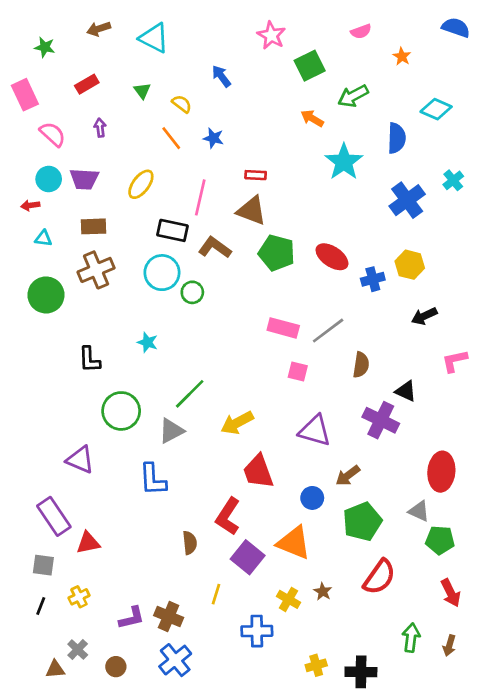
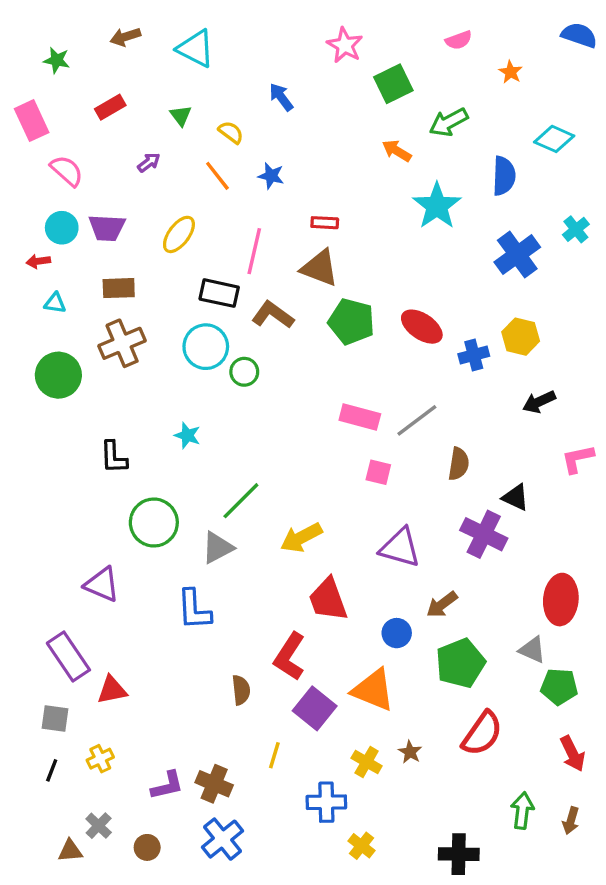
purple arrow: (100, 128) -> (149, 162), moved, turned 60
yellow cross: (316, 665) -> (362, 846), moved, turned -36

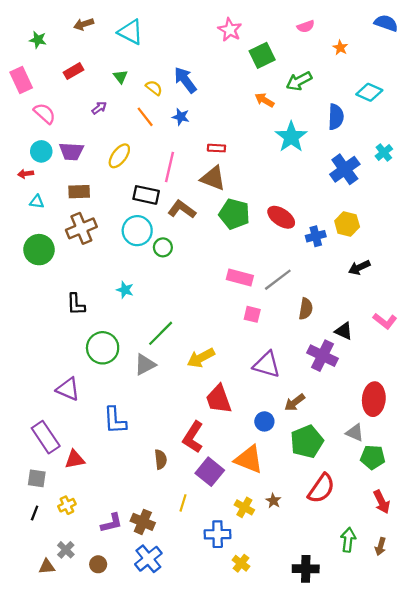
blue arrow: (281, 97) -> (185, 80), moved, size x1.4
pink L-shape: (578, 459) -> (385, 321), moved, turned -130
blue L-shape: (194, 610) -> (115, 420), moved

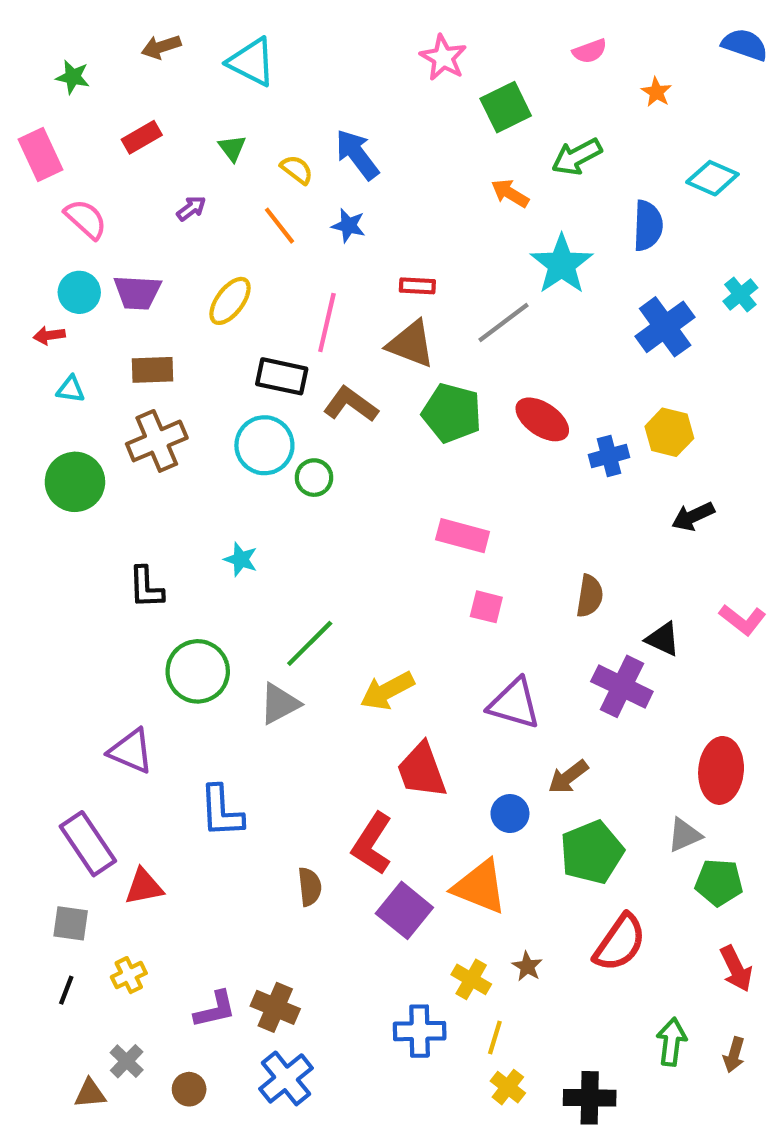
gray line: (278, 280) -> (504, 322), moved
gray triangle: (355, 433) -> (684, 835), turned -48
yellow line: (183, 503) -> (495, 1037), moved
yellow cross: (241, 563) -> (508, 1087), moved

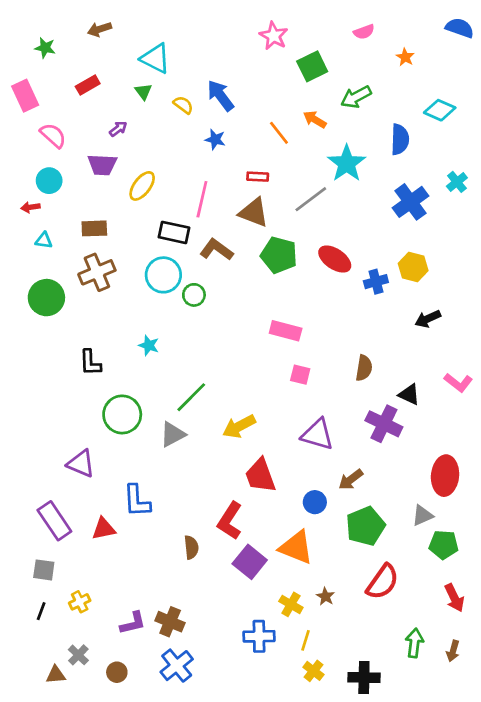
cyan triangle: (252, 62) -> (155, 58), moved
orange line: (280, 226) -> (279, 133), moved
purple trapezoid: (137, 292) -> (102, 165), moved
red triangle: (144, 887) -> (104, 529), moved

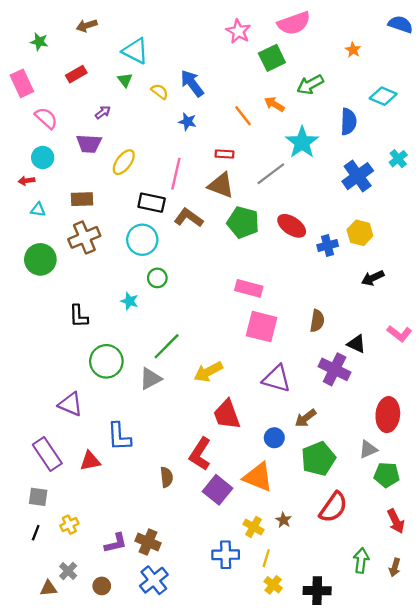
pink semicircle: (364, 32) -> (294, 23), moved, size x1.8
green circle: (194, 295) -> (157, 278), moved
pink square: (300, 375) -> (262, 327), size x1.8

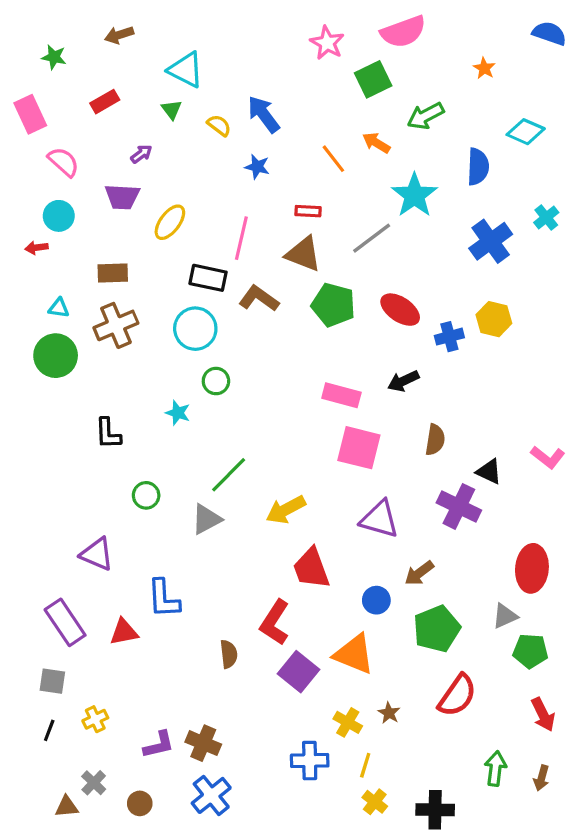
cyan triangle: (38, 210) -> (59, 308), moved
black arrow: (373, 278) -> (403, 381), moved
green circle: (106, 361) -> (146, 495), size x0.6

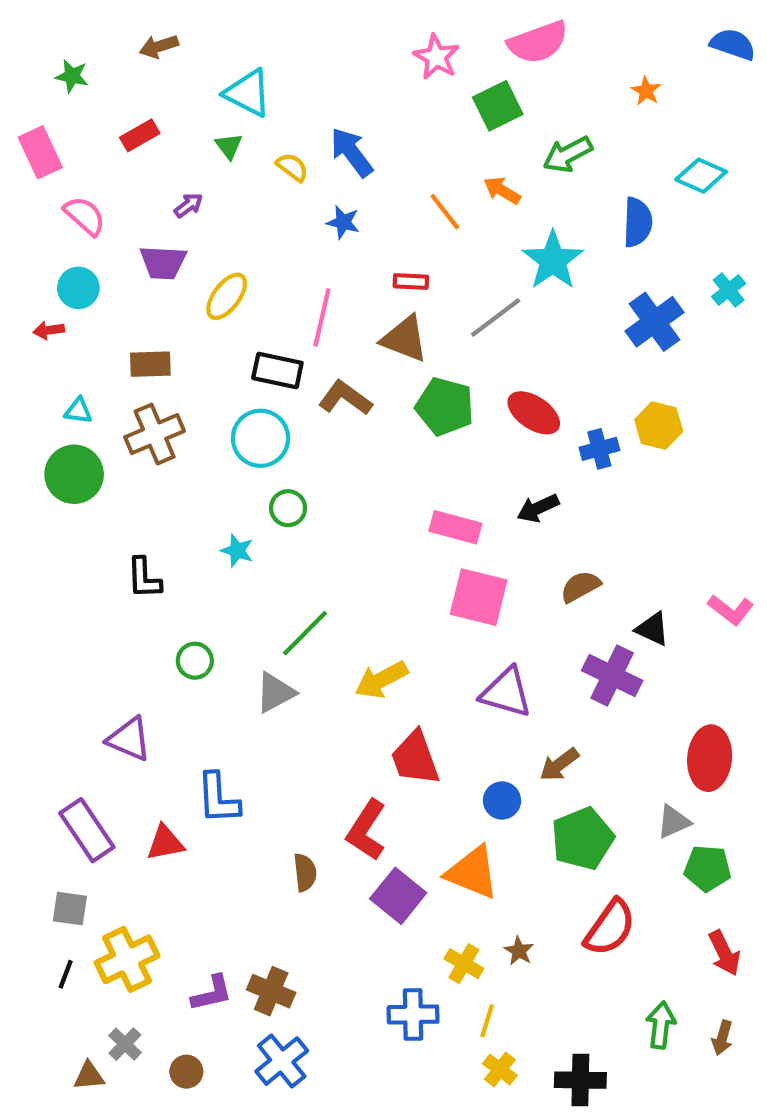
brown semicircle: (435, 440) -> (580, 587), turned -128
yellow cross: (95, 719) -> (127, 959), size x1.8

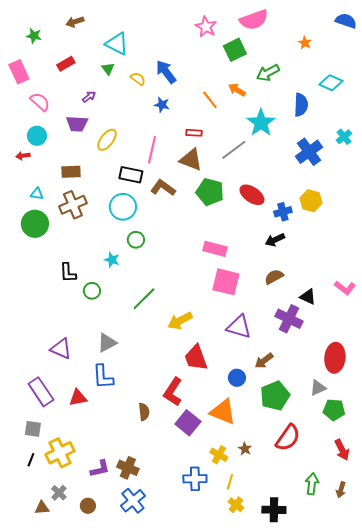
black arrow: (538, 508) -> (275, 240), moved
green circle: (195, 661) -> (92, 291), moved
gray triangle: (275, 692) -> (107, 343), moved

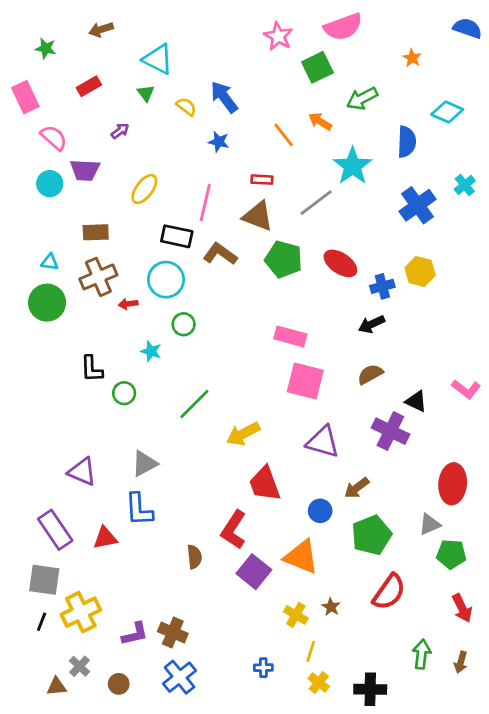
purple trapezoid: (77, 124) -> (85, 170), moved
red arrow: (23, 156) -> (128, 304), moved
gray square: (33, 429) -> (44, 580), size x1.4
blue cross: (195, 479) -> (263, 668), moved, size x0.6

